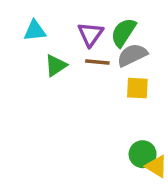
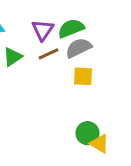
green semicircle: (123, 32) -> (71, 28), turned 35
brown line: (97, 62) -> (49, 54), turned -30

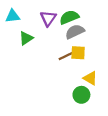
brown line: (49, 54) -> (66, 56), moved
yellow triangle: (99, 144) -> (90, 78), moved

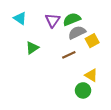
cyan triangle: (13, 16) -> (20, 18), turned 40
green triangle: (26, 38) -> (32, 48), moved
yellow square: (78, 53) -> (92, 41), moved, turned -32

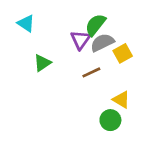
green semicircle: (72, 19) -> (95, 25), turned -30
purple triangle: (53, 20) -> (80, 40), moved

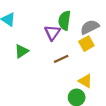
green semicircle: (95, 25) -> (64, 20), turned -30
gray semicircle: (102, 43) -> (90, 27), moved

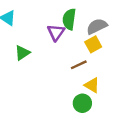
brown line: (61, 59) -> (79, 65), moved

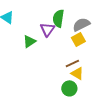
green triangle: (22, 53) -> (29, 41), moved
brown line: (79, 65) -> (72, 63), moved

